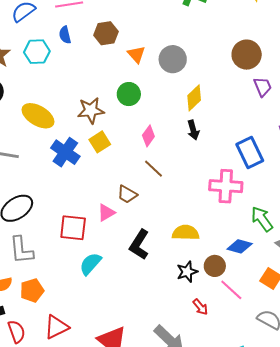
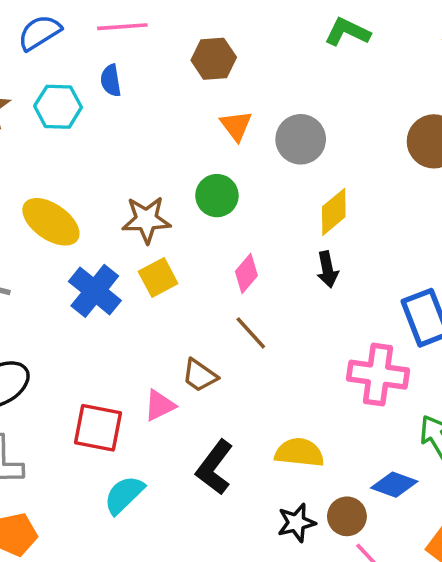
brown hexagon: (106, 33) -> (214, 59), moved

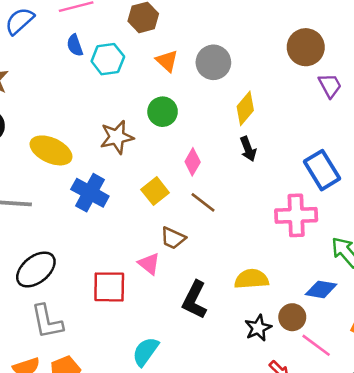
cyan hexagon: (58, 107) -> (108, 59), moved
yellow square: (158, 277) -> (155, 191), moved
pink triangle: (160, 405) -> (149, 264), turned -45
cyan semicircle: (124, 495) -> (145, 352), moved

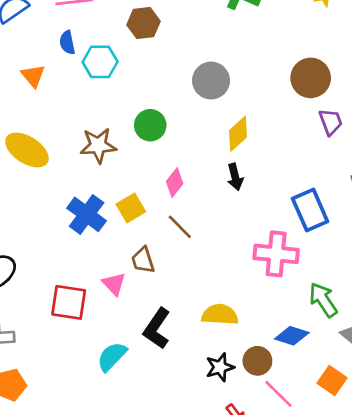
orange triangle: (167, 61) -> (33, 76), moved
blue cross: (90, 193) -> (87, 214), moved
brown trapezoid: (173, 238) -> (143, 260), turned 40
cyan semicircle: (145, 352) -> (112, 357), moved

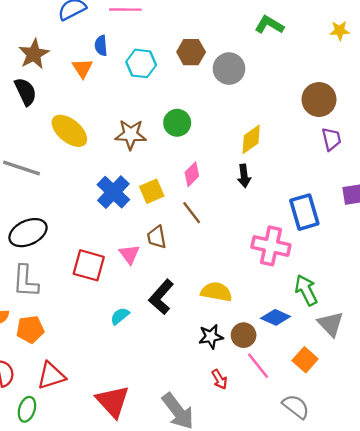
brown hexagon: (144, 23) -> (191, 52), moved
blue semicircle: (67, 43) -> (101, 46), moved
gray circle: (211, 81) -> (229, 69), moved
cyan semicircle: (112, 357) -> (120, 316), size x0.7

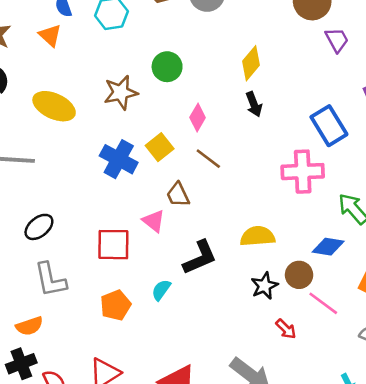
black ellipse: (28, 233) -> (39, 227), size x0.7
black L-shape: (161, 297) -> (200, 257), turned -140
orange pentagon: (30, 329) -> (116, 305), moved

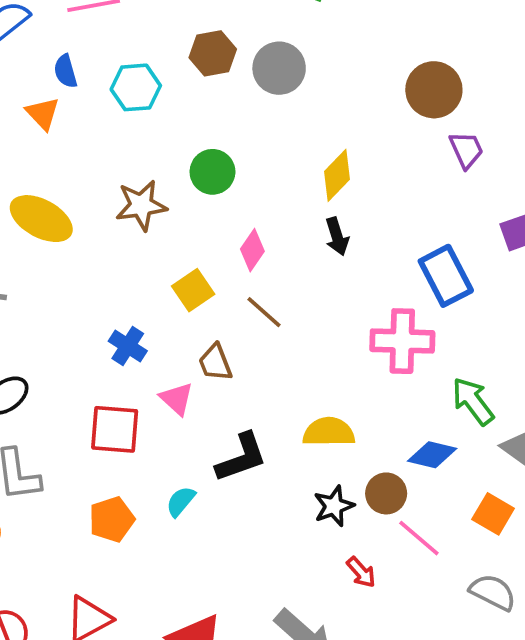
blue cross: (119, 159) -> (128, 346), moved, size x0.7

